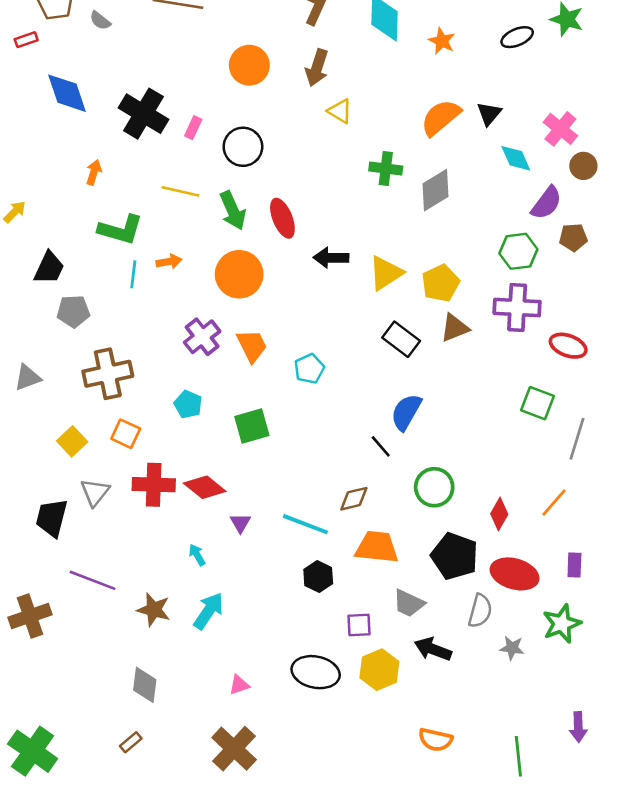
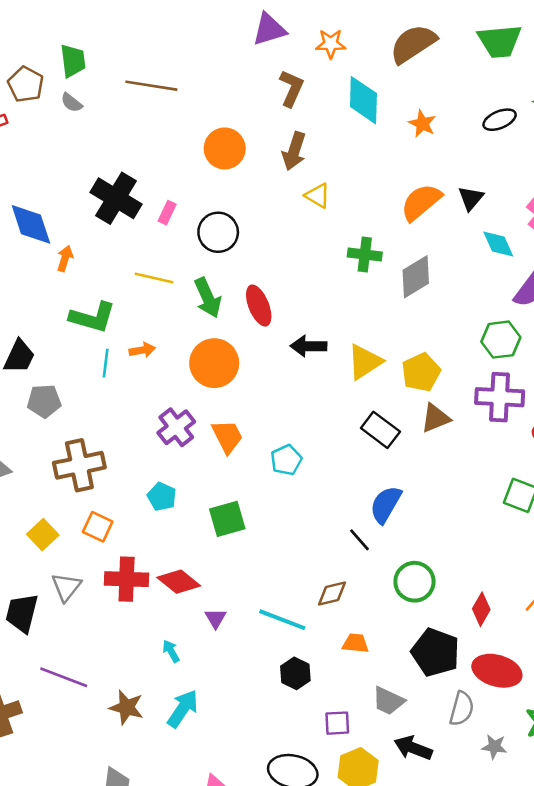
blue diamond: (67, 93) -> (31, 224), moved
orange trapezoid: (377, 547) -> (356, 643), size x0.6

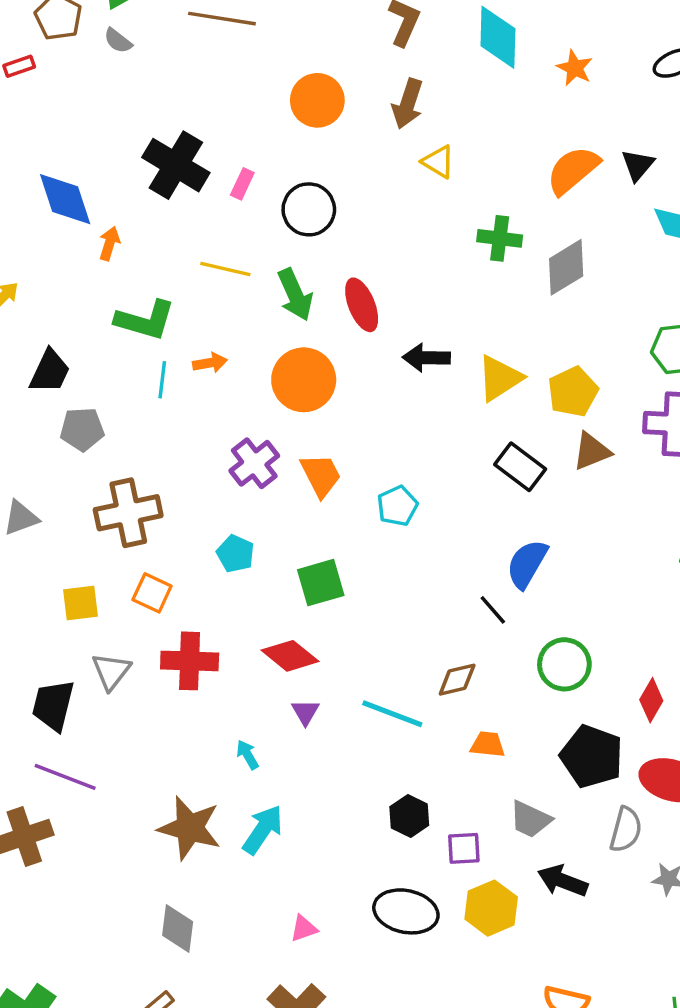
yellow square: (43, 535) -> (80, 603), turned 36
red diamond: (179, 582) -> (290, 656), moved
black hexagon: (295, 673) -> (409, 816), moved
purple line: (64, 677) -> (65, 777), moved
brown star: (127, 707) -> (190, 828), size x1.4

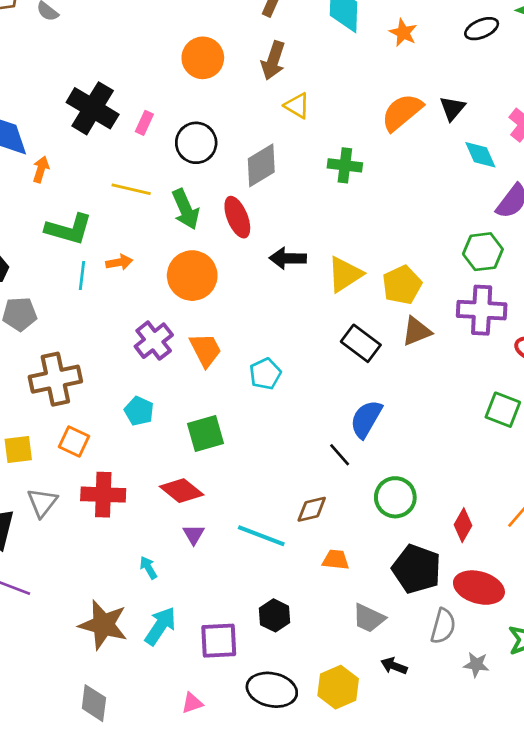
gray diamond: (566, 267) -> (261, 165), moved
purple square: (464, 848) -> (219, 641), moved, size x1.4
black arrow: (563, 881) -> (394, 666), size x0.7

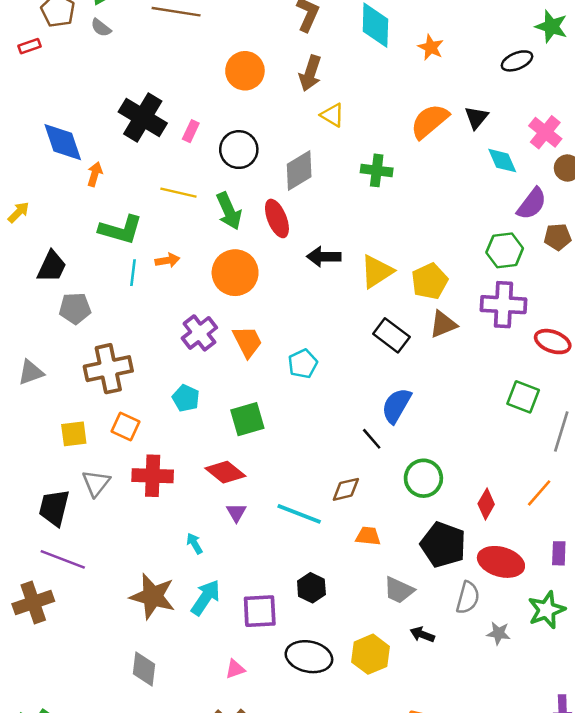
black ellipse: (482, 29) -> (517, 61), moved

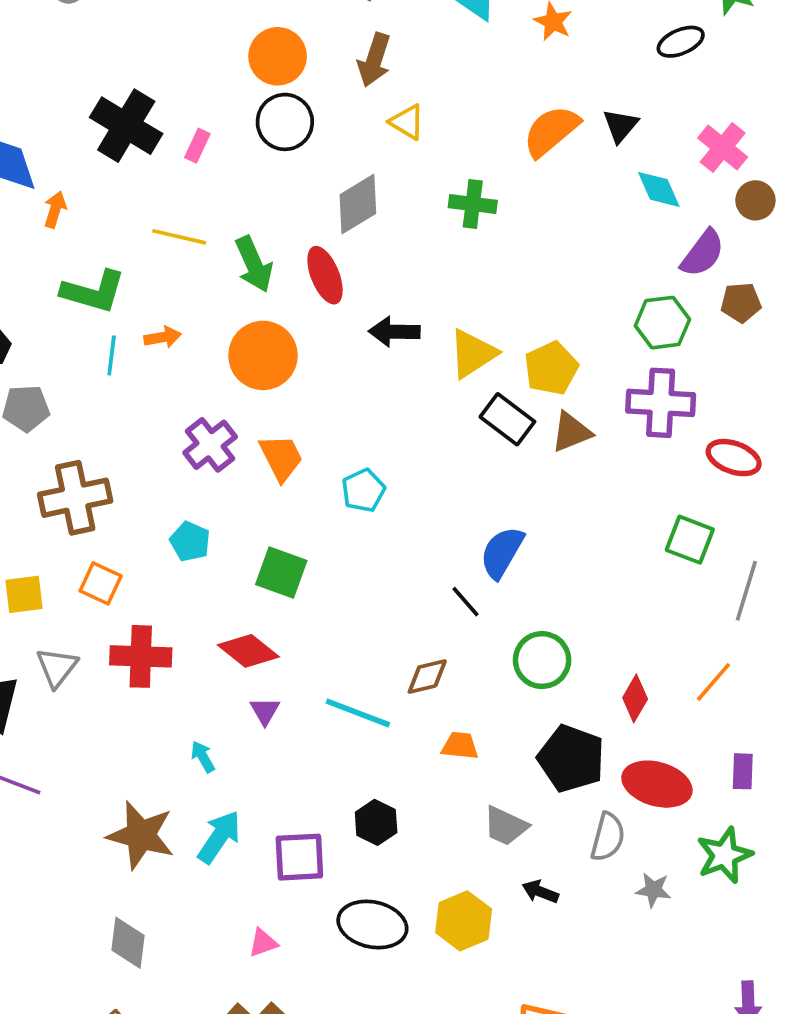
black circle: (239, 150) -> (285, 122), moved
black rectangle: (391, 335) -> (507, 419), moved
green square: (247, 419) -> (281, 572), turned 36

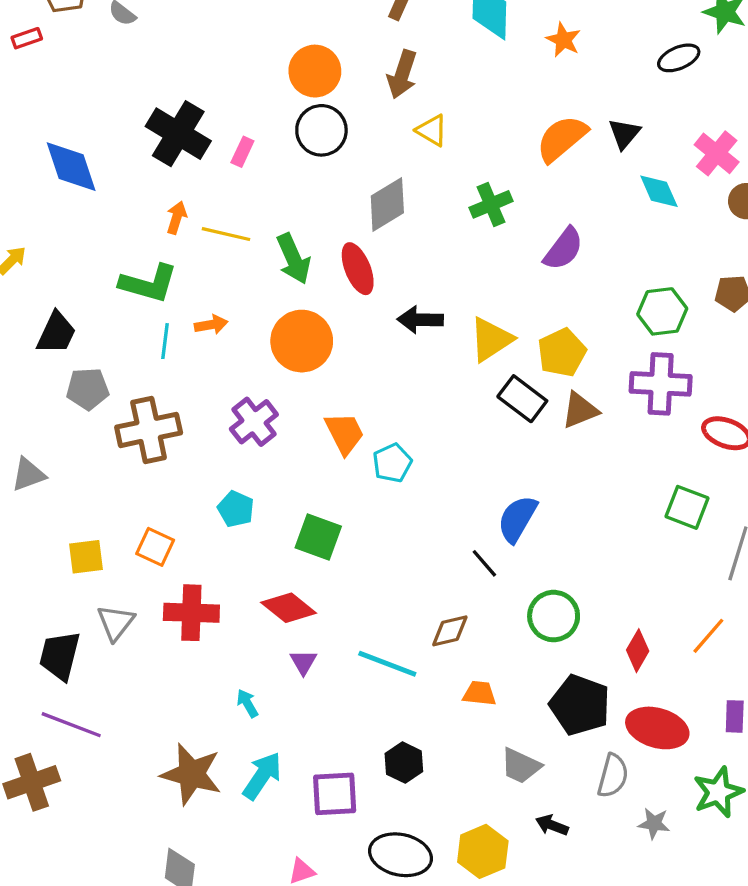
green cross: (473, 204) -> (491, 204), turned -30
orange arrow: (55, 210) -> (177, 218), moved
purple semicircle: (703, 253) -> (563, 249), moved
orange trapezoid: (281, 458) -> (344, 433), moved
brown cross: (75, 498) -> (149, 430), moved

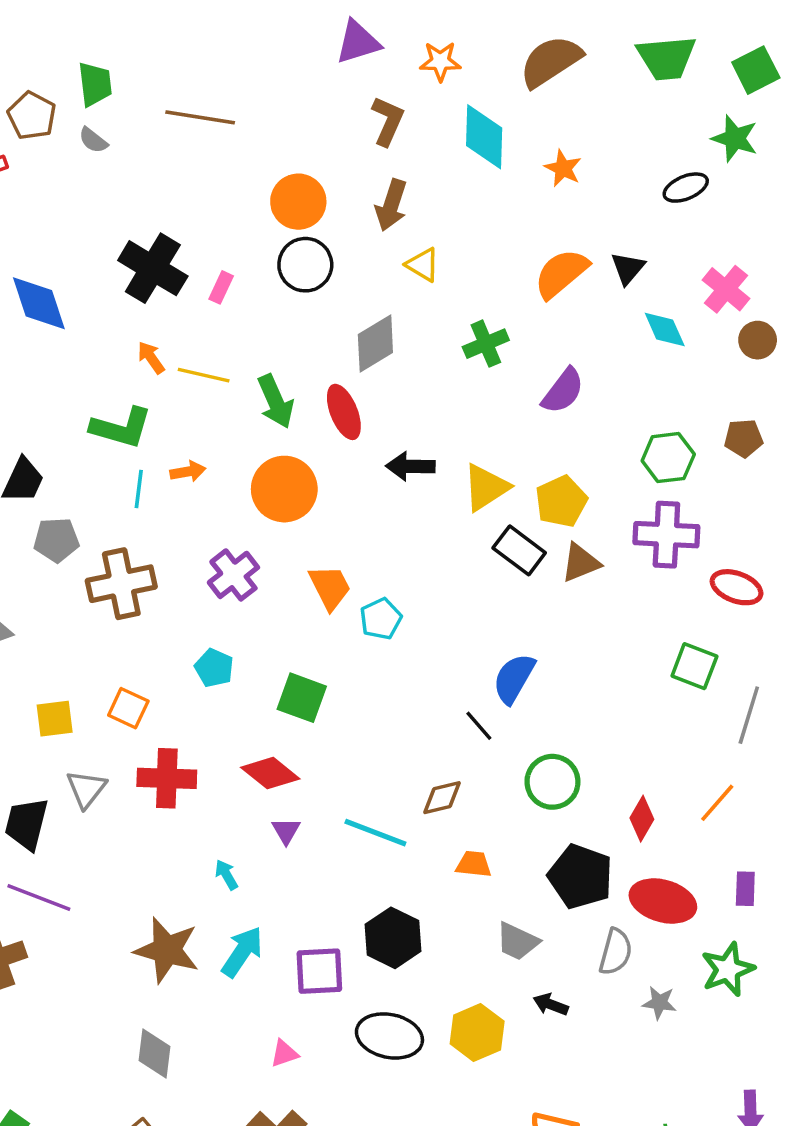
orange arrow: (177, 218) -> (151, 358), turned -52
black hexagon: (404, 763) -> (393, 938), size x1.4

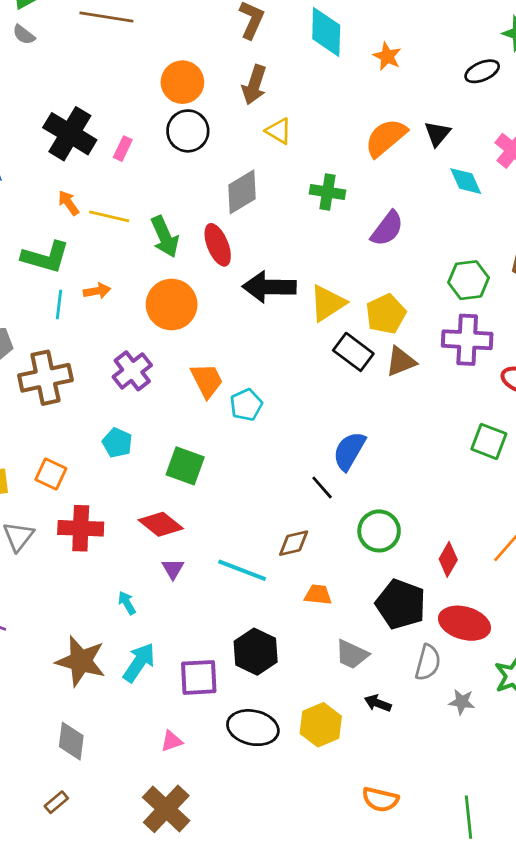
green cross: (486, 344) -> (328, 192), turned 32
black arrow: (410, 466) -> (269, 287), size x1.4

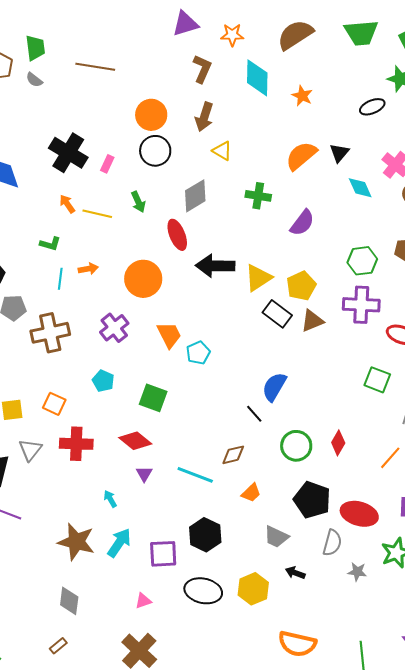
green arrow: (165, 237) -> (138, 202), moved, size x0.7
green L-shape: (45, 257) -> (50, 244), size x0.6
red diamond: (448, 559) -> (338, 443), moved
orange trapezoid: (318, 595) -> (251, 493), turned 130
orange semicircle: (380, 799) -> (297, 644), size x1.4

